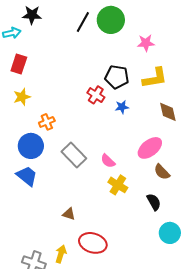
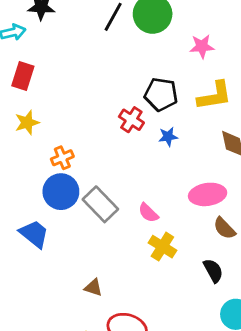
blue circle: (31, 146) -> (61, 192), moved
pink ellipse: (150, 148) -> (208, 194), turned 30

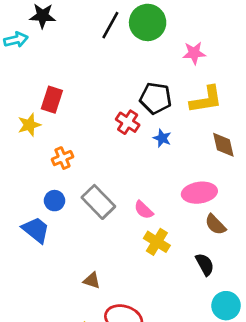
red rectangle: (23, 76) -> (52, 100), moved
blue star: (168, 137) -> (162, 138), turned 30
blue circle: (61, 192) -> (55, 201), moved, size x0.6

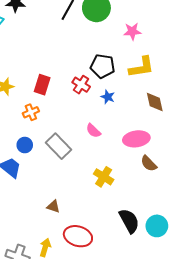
red rectangle: (52, 100) -> (42, 85), moved
pink semicircle: (144, 210) -> (93, 131), moved
black semicircle: (205, 264) -> (129, 221), moved, size x1.4

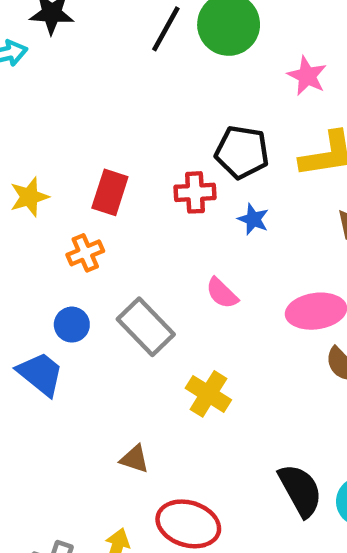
pink star: (132, 31) -> (307, 76), turned 30
red cross: (81, 85) -> (195, 192), turned -36
yellow cross: (104, 177) -> (208, 394), moved

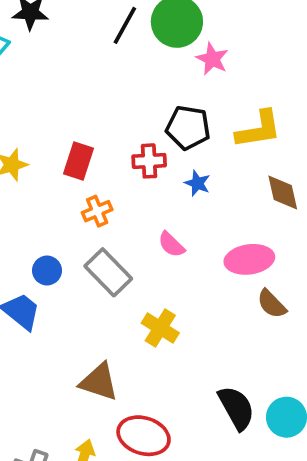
pink star: (307, 76) -> (212, 59), moved
orange cross: (85, 253) -> (97, 211), moved
brown triangle: (135, 459) -> (99, 382), size x1.6

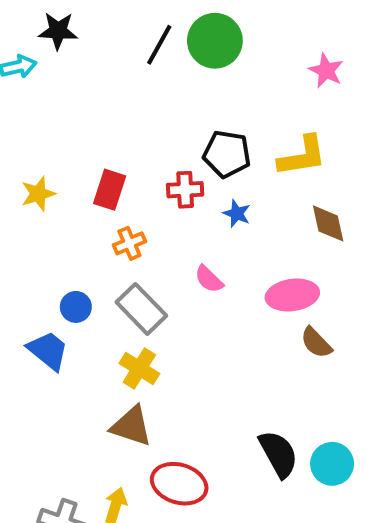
pink star: (212, 59) -> (326, 71), moved
yellow cross: (160, 328) -> (139, 368), moved

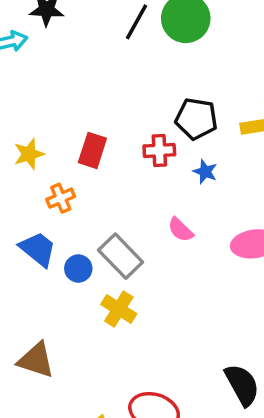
orange cross: (129, 243) -> (61, 198), moved
blue circle: (76, 307) -> (78, 269), moved
blue trapezoid: (48, 351) -> (38, 249), moved
brown triangle: (131, 426) -> (36, 360), moved

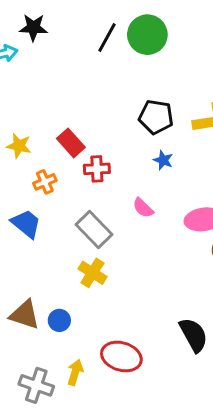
red rectangle: (92, 150) -> (71, 143), turned -60
red cross: (159, 150) -> (97, 169), moved
yellow star: (29, 154) -> (19, 146), turned 30
blue circle: (78, 269) -> (59, 320), moved

